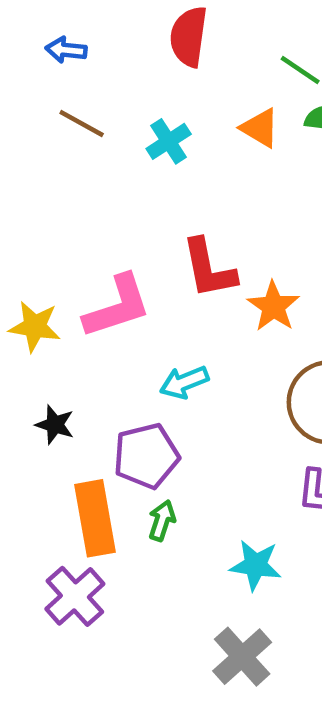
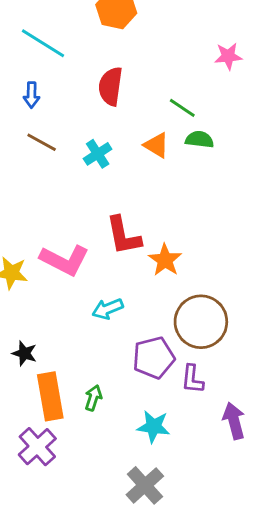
blue arrow: (66, 50) -> (32, 95), turned -95
pink L-shape: (117, 306) -> (65, 260), turned 45
black star: (55, 425) -> (24, 353), moved
purple pentagon: (146, 456) -> (154, 358), moved

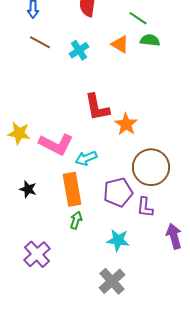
pink L-shape: (65, 260) -> (56, 144), moved
orange rectangle: (50, 396) -> (72, 189), moved

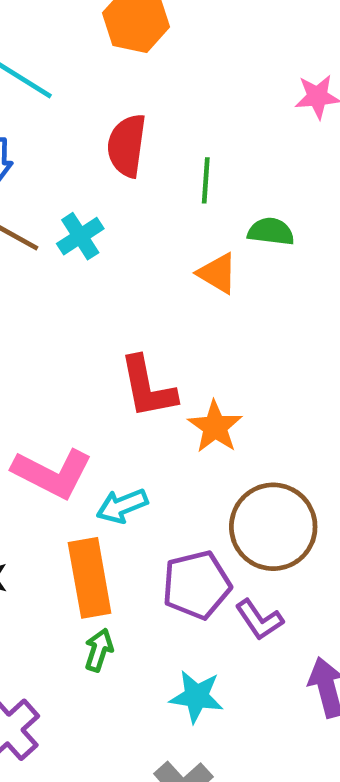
green line: (138, 18) -> (206, 180), moved, turned 60
orange triangle: (120, 44) -> (217, 273), moved
cyan cross: (79, 50) -> (80, 236), moved
purple L-shape: (145, 207) -> (259, 620), turned -40

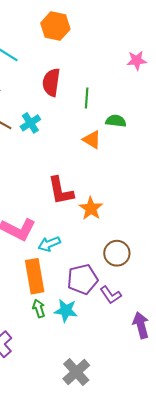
brown circle: (273, 527) -> (117, 253), size x0.7
green arrow: (99, 650) -> (39, 308), turned -36
cyan star: (196, 696) -> (66, 311), moved

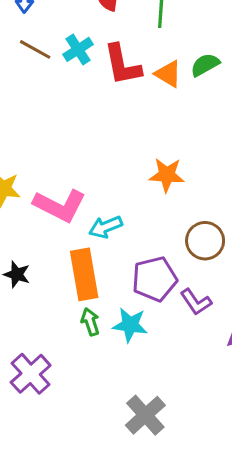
green semicircle: (116, 121) -> (205, 65), moved, turned -36
red L-shape: (61, 191) -> (122, 65), moved
orange star: (91, 208) -> (167, 175), turned -30

